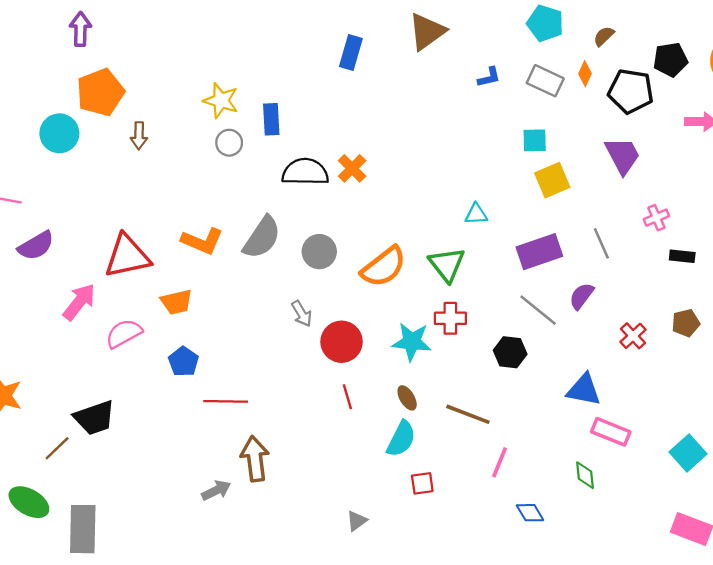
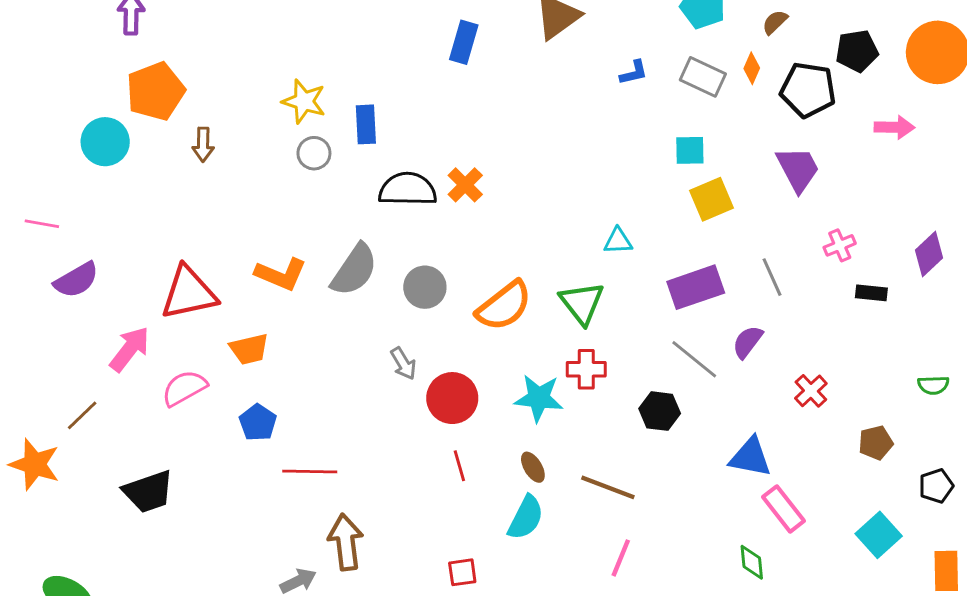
brown pentagon: (686, 323) -> (876, 443), moved
pink rectangle: (611, 432) -> (784, 509), turned 30
brown line: (57, 448) -> (82, 415), moved
pink line: (500, 462) -> (621, 558), moved
red square: (422, 483) -> (462, 572), moved

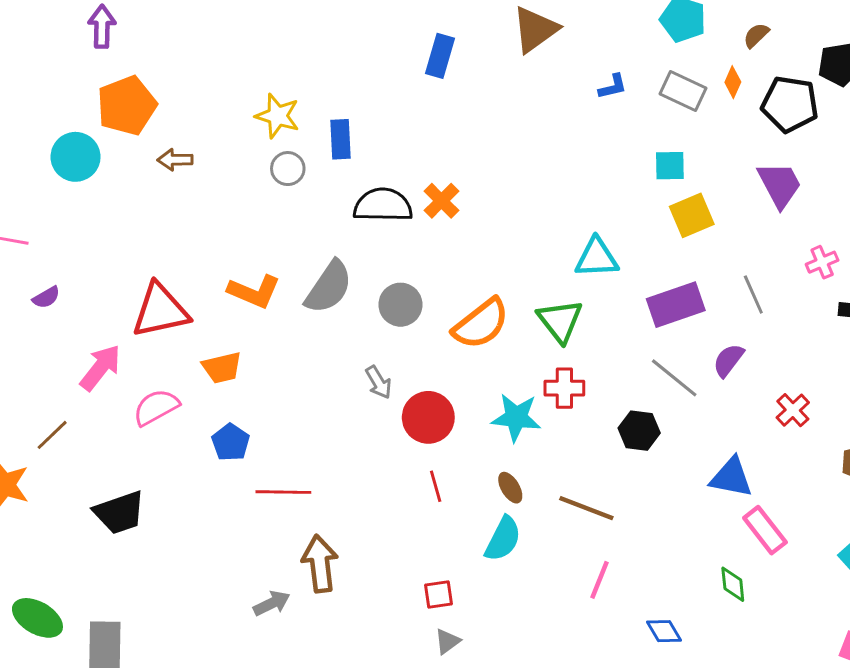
brown arrow: (203, 145) -> (175, 160), turned 88
cyan triangle: (618, 241) -> (597, 258), size x1.5
purple semicircle: (76, 280) -> (46, 297), size x0.6

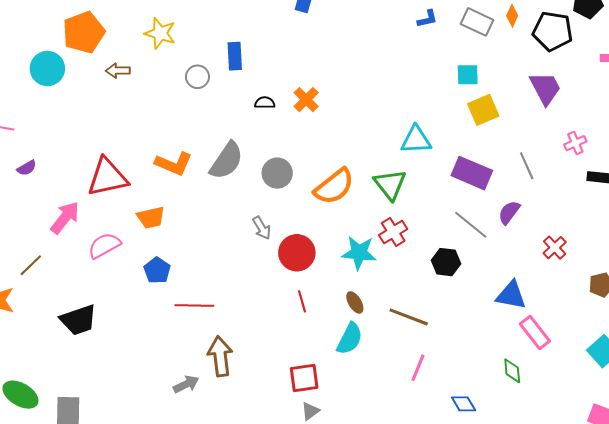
yellow star: (278, 116) -> (160, 33), moved
black semicircle: (383, 205) -> (265, 103), size x0.5
purple rectangle: (676, 305) -> (472, 173), turned 42
red cross: (564, 388) -> (393, 232), turned -32
red square: (439, 595) -> (304, 378), size x1.4

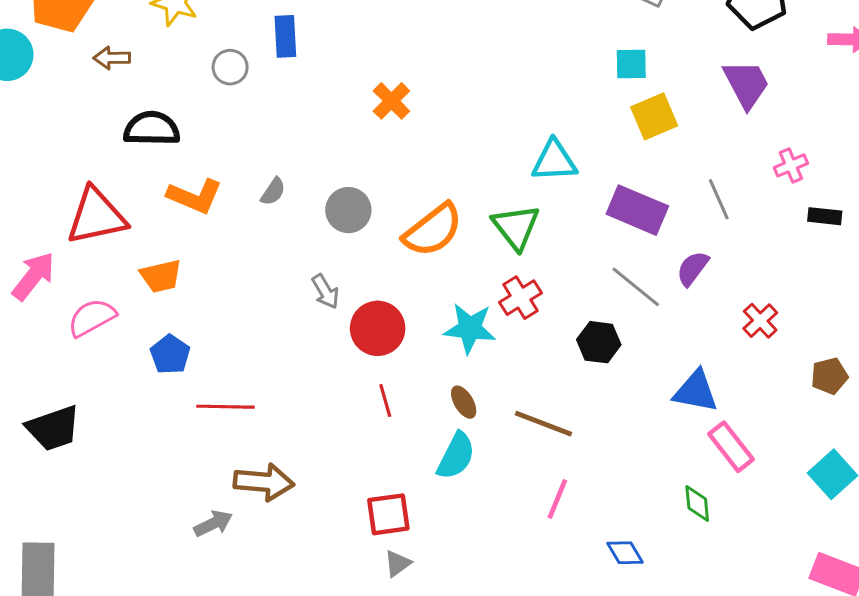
black semicircle: (265, 103) -> (152, 129), moved, size x1.8
gray semicircle: (226, 161) -> (273, 192), size x0.5
brown arrow: (220, 356) -> (264, 482), turned 102

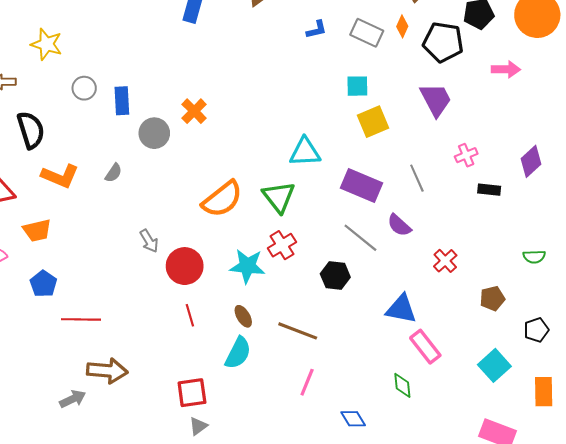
blue rectangle: (285, 36) -> (122, 101), moved
black semicircle: (152, 129) -> (31, 130), turned 72
gray circle: (348, 210) -> (154, 133), moved
purple semicircle: (693, 268) -> (399, 225), turned -85

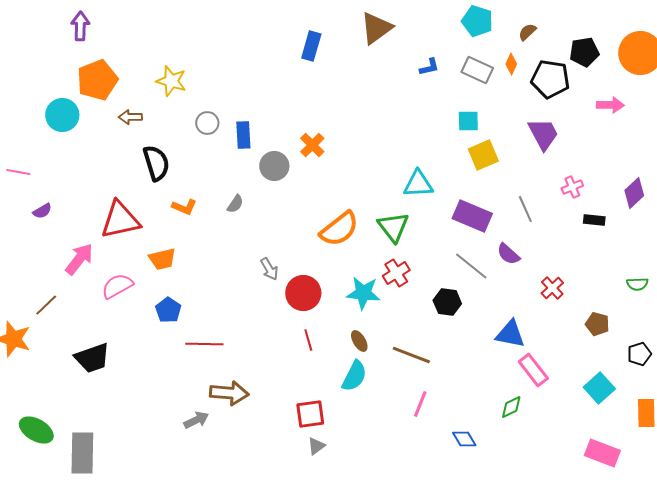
orange L-shape: (60, 176) -> (184, 207), size x0.7
brown pentagon: (492, 298) -> (597, 324), turned 30
green diamond: (402, 385) -> (511, 407), turned 70

